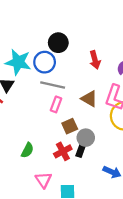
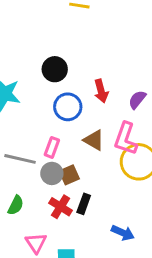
blue circle: (45, 62) -> (68, 107), moved
gray line: (53, 85) -> (20, 159), moved
gray circle: (86, 138) -> (52, 173), moved
red cross: (63, 151) -> (61, 207), turned -30

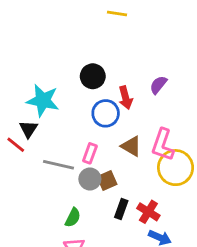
red arrow: (101, 91) -> (126, 98), moved
purple semicircle: (137, 100) -> (158, 85), moved
green semicircle: (16, 205) -> (73, 218), moved
red cross: (61, 207) -> (148, 212), moved

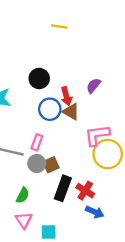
pink L-shape: (163, 145) -> (97, 135), turned 64
brown triangle: (131, 146) -> (71, 112), moved
black rectangle: (121, 209) -> (63, 188), size x1.5

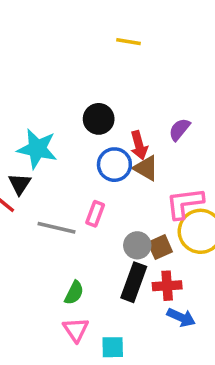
gray circle: (37, 164) -> (137, 245), moved
brown square: (51, 165) -> (160, 247), moved
red cross: (85, 191) -> (167, 286), turned -36

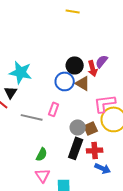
black circle: (99, 119) -> (75, 65), moved
red arrow: (139, 145) -> (93, 68), moved

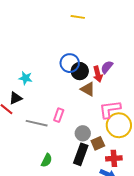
cyan star: (21, 72) -> (26, 78), size x0.6
blue circle: (65, 81) -> (70, 63), moved
black triangle: (11, 92) -> (16, 98), turned 32
brown square: (91, 128) -> (98, 143), moved
red cross: (95, 150) -> (114, 158), moved

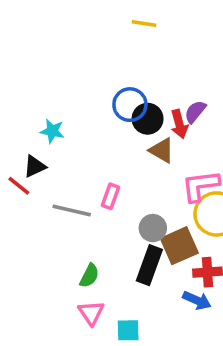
brown square: (98, 143) -> (179, 246), size x1.5

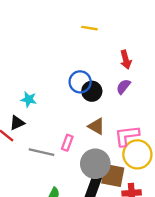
red arrow: (179, 124) -> (126, 60), moved
brown triangle: (162, 150) -> (96, 126), moved
gray circle: (153, 228) -> (95, 164), size x1.6
brown square: (179, 246) -> (113, 175), turned 35

